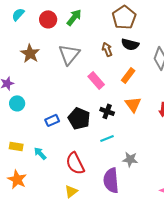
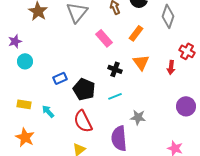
black pentagon: (79, 118) -> (84, 89), moved

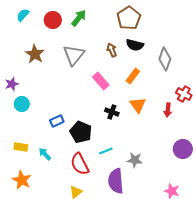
cyan line: (115, 96) -> (106, 151), moved

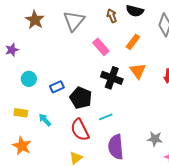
cyan circle: (22, 104) -> (29, 79), moved
black cross: (112, 112) -> (112, 78), size x1.5
gray star: (135, 160) -> (155, 139), moved

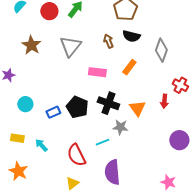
pink rectangle: (101, 47) -> (97, 72), turned -42
orange triangle: (138, 71) -> (137, 108), moved
black pentagon: (81, 98) -> (77, 107), moved
gray star: (155, 139) -> (120, 127), moved

